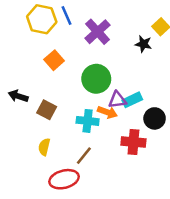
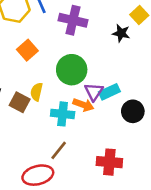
purple cross: (97, 32) -> (73, 20), turned -35
purple triangle: (117, 100) -> (94, 92), turned -48
red cross: (133, 142) -> (109, 162), moved
yellow semicircle: (44, 147) -> (37, 92), moved

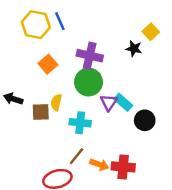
purple cross: (73, 20) -> (90, 56), moved
cyan rectangle: (109, 92) -> (123, 102), turned 66
brown square: (20, 102) -> (41, 112), turned -30
orange arrow: (83, 105) -> (99, 165), moved

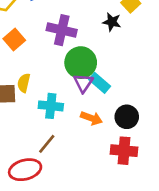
green circle: (89, 82) -> (81, 63), moved
black circle: (145, 120) -> (127, 117), moved
orange arrow: (99, 165) -> (91, 118), moved
red cross: (123, 167) -> (124, 151), moved

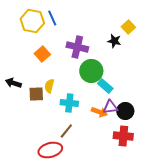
purple triangle: (83, 83) -> (110, 107), moved, turned 49

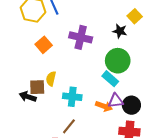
green circle: (91, 71) -> (118, 61), moved
black arrow: (13, 83) -> (28, 97), moved

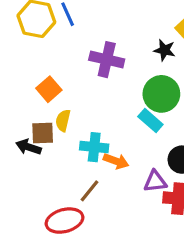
orange square: (44, 45) -> (49, 89), moved
purple triangle: (116, 101) -> (155, 181), moved
orange arrow: (104, 106) -> (116, 161), moved

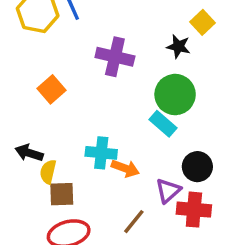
yellow semicircle: (63, 120) -> (48, 172), moved
brown square: (43, 133) -> (62, 194), moved
purple triangle: (155, 181) -> (168, 191), turned -35
brown line: (89, 191) -> (134, 222), moved

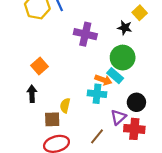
orange square: (51, 89) -> (39, 66), moved
black arrow: (29, 153) -> (32, 94), turned 70
cyan cross: (101, 153) -> (97, 94), moved
orange arrow: (125, 168) -> (103, 80), moved
yellow semicircle: (48, 172) -> (65, 105), moved

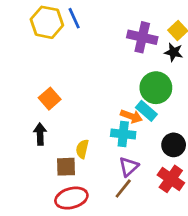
black star: (125, 28) -> (174, 52), moved
purple cross: (85, 34) -> (142, 37), moved
purple triangle: (118, 117) -> (129, 167), moved
red cross: (134, 129) -> (171, 179), turned 30

